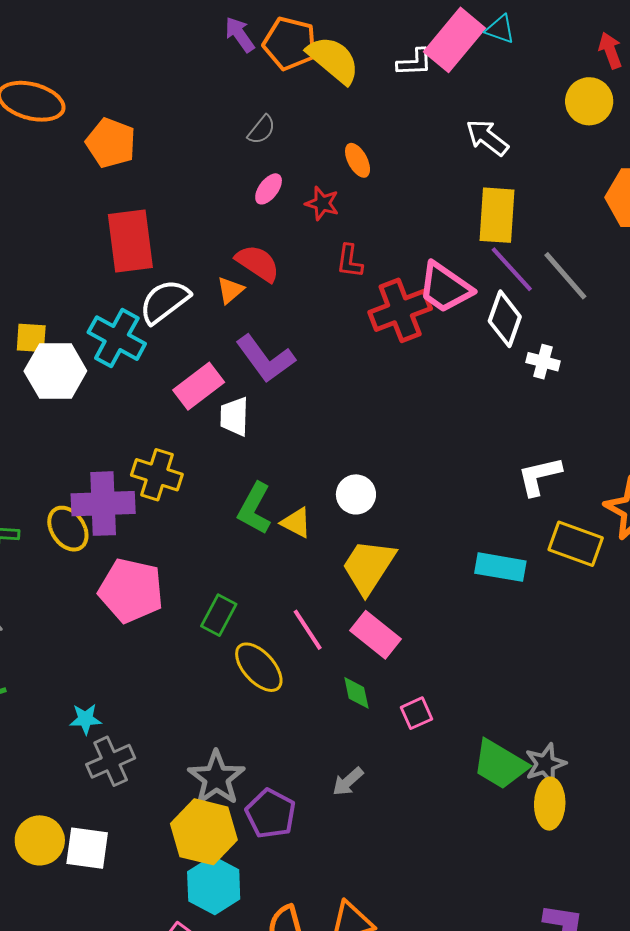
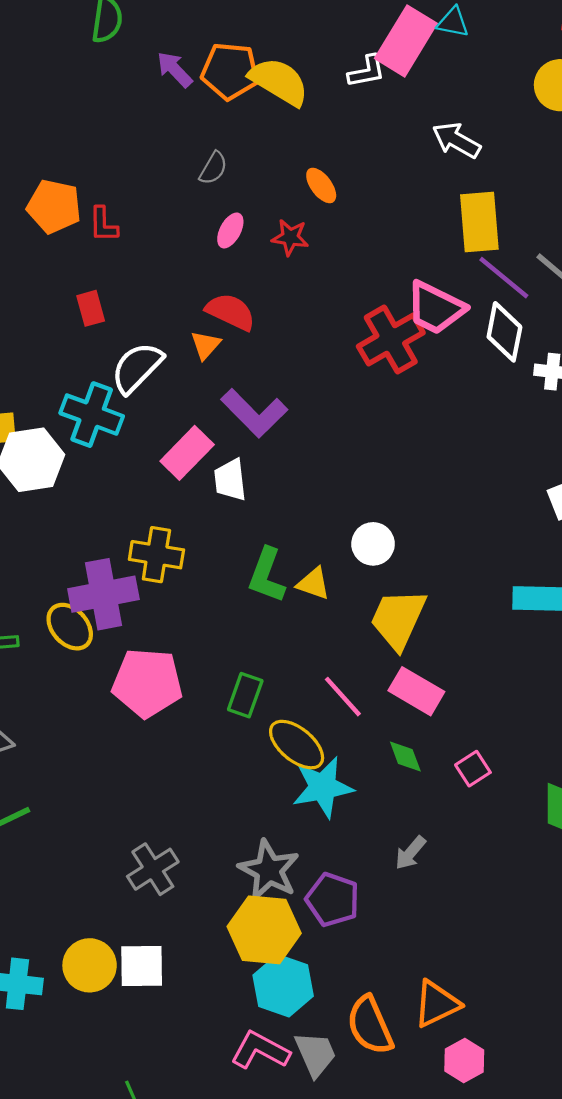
red rectangle: (130, 241) -> (91, 308), size x0.5
red L-shape: (350, 261) -> (103, 224), moved
cyan star: (85, 719) -> (323, 787), moved, size x1.8

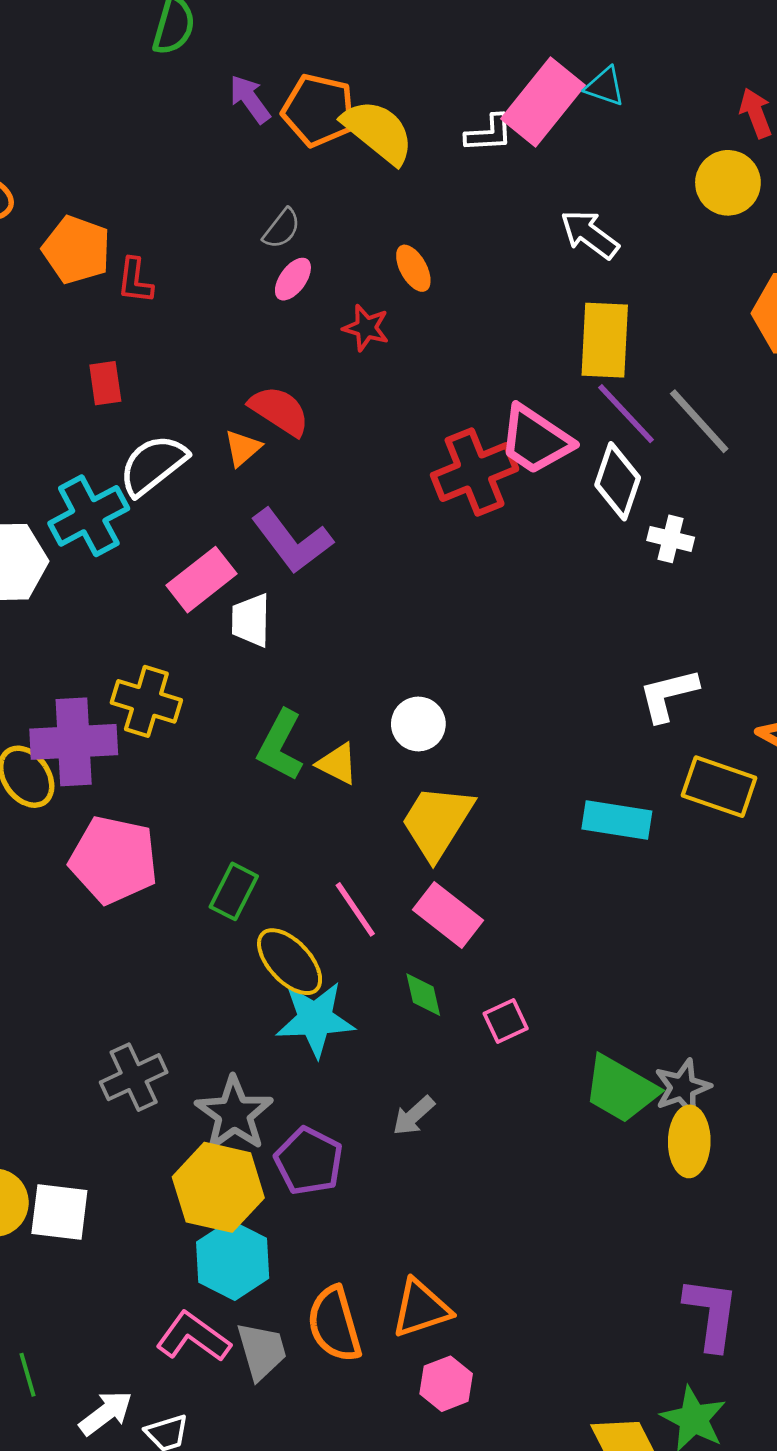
pink ellipse: (230, 230) -> (293, 279), moved
cyan cross: (92, 415) -> (89, 516), turned 34
gray cross: (153, 869) -> (134, 1077), moved

